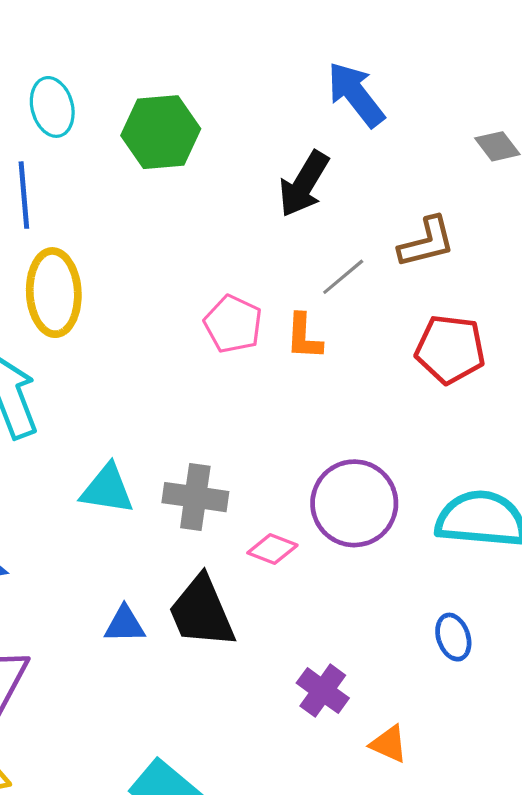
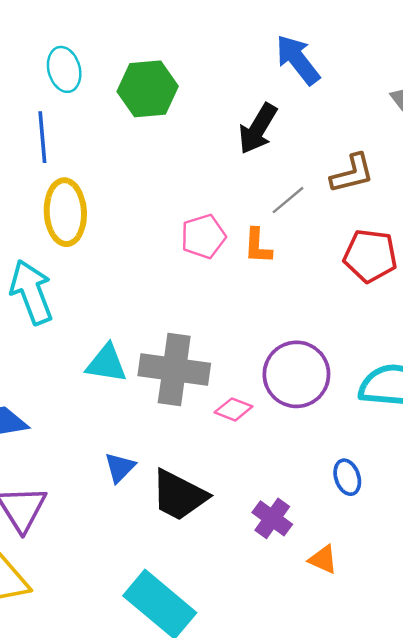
pink pentagon: (233, 324) -> (203, 236), turned 30
gray cross: (195, 497) -> (174, 369), size x1.4
black trapezoid: (202, 612) -> (179, 495), moved, turned -40
blue triangle: (125, 624) -> (120, 468), turned -44
blue ellipse: (453, 637) -> (347, 477), moved

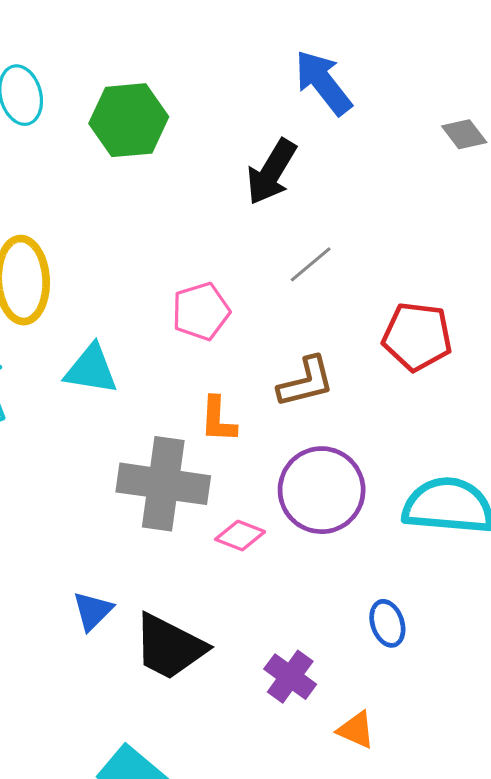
brown L-shape: (352, 173) -> (306, 382), moved
orange L-shape: (258, 246) -> (218, 420), moved
cyan triangle: (106, 363) -> (91, 369), moved

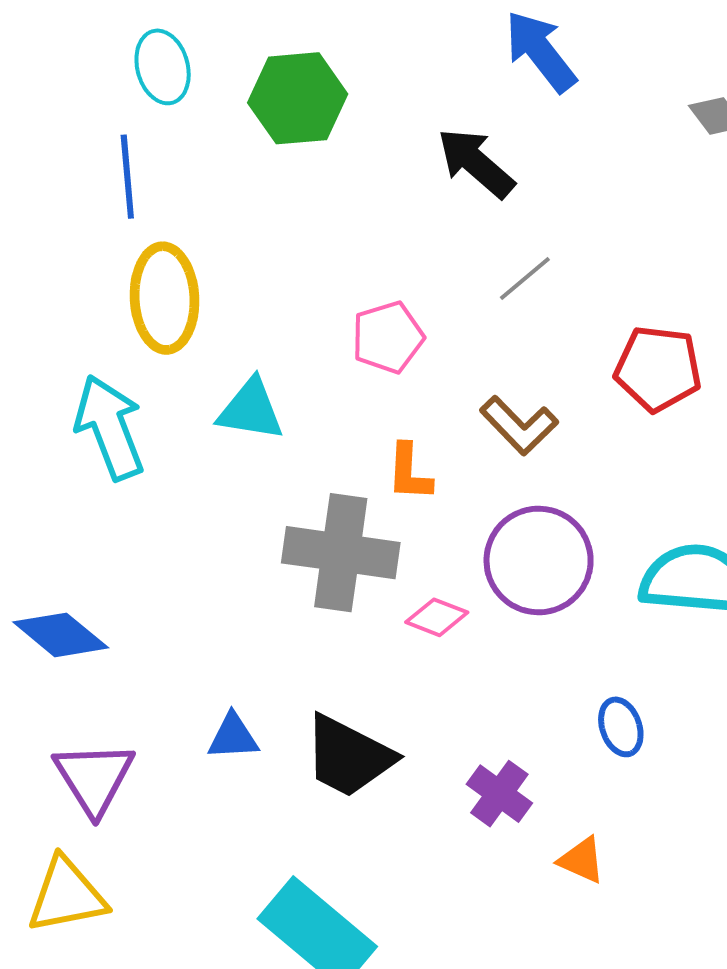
black arrow: (271, 172) -> (476, 163), turned 100
brown L-shape: (306, 382) -> (519, 425), turned 60
blue triangle: (93, 611) -> (233, 737), moved, turned 42

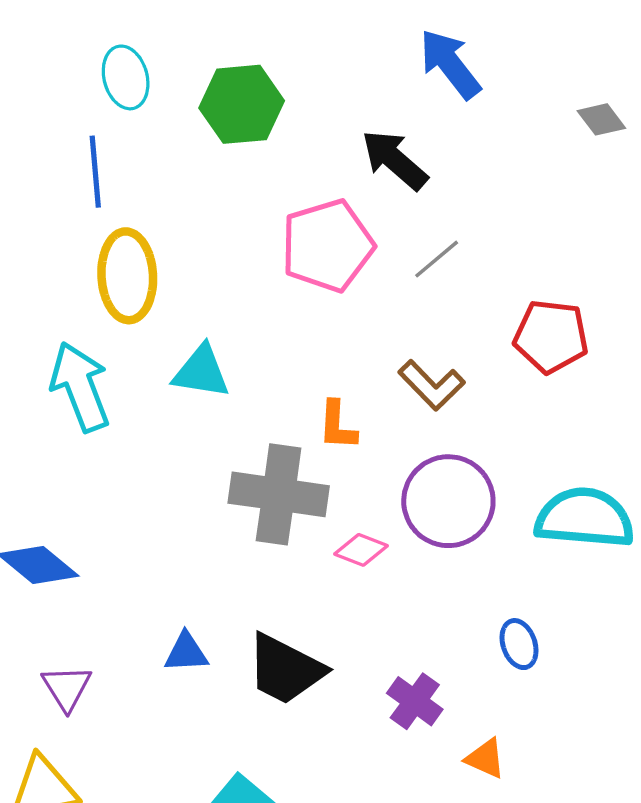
pink pentagon: (388, 337) -> (327, 246), moved, size x1.5
purple triangle: (94, 778) -> (67, 688), size x0.7

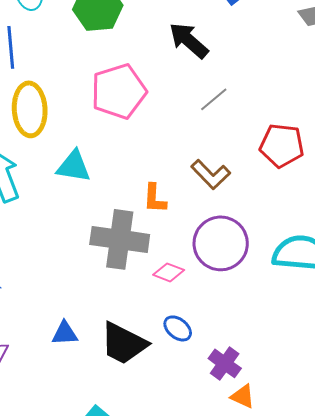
pink pentagon: (327, 246) -> (119, 91), moved
blue ellipse: (519, 644) -> (178, 328), moved, turned -32
purple cross: (415, 701) -> (225, 363), moved

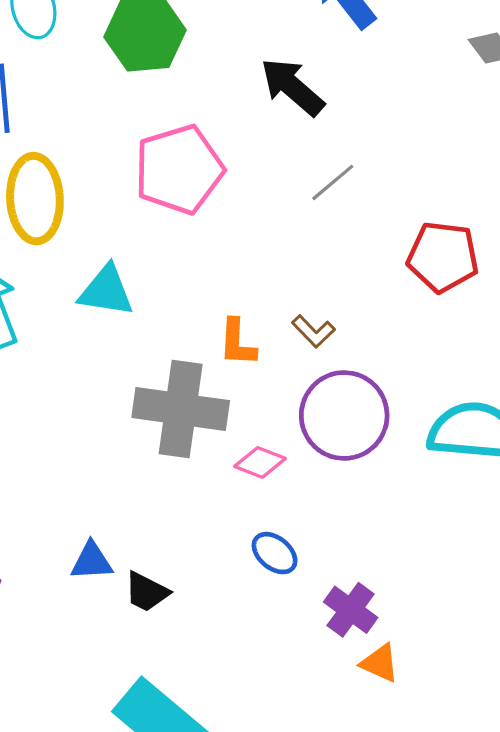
brown L-shape: (211, 174) -> (313, 331), moved, size x0.7
black trapezoid: (124, 343) -> (147, 592), moved, size x0.6

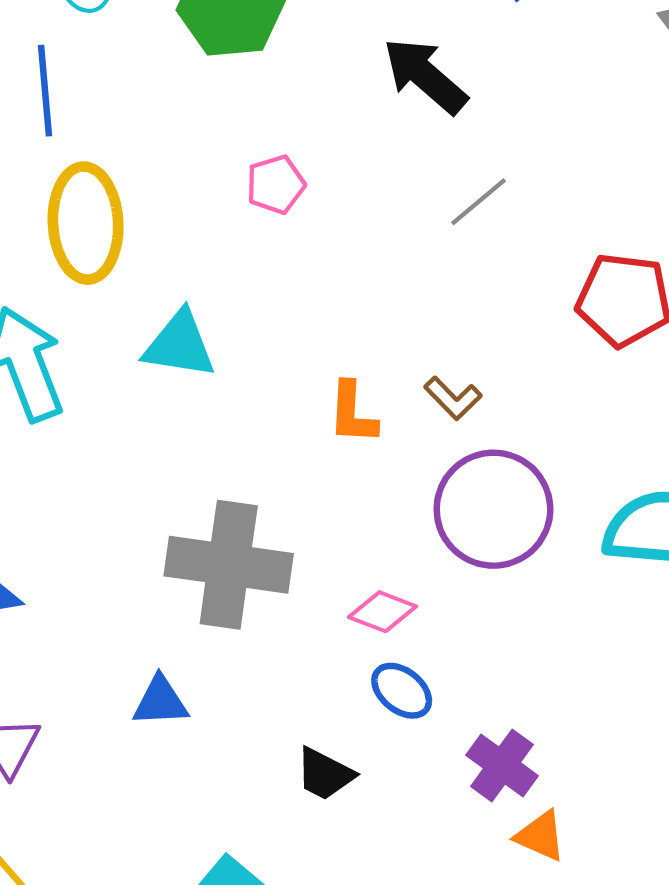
pink pentagon: (179, 169) -> (276, 185), size x0.5
gray cross: (181, 409) -> (229, 565), moved
pink diamond: (260, 462) -> (382, 612), moved
black trapezoid: (147, 592) -> (325, 774), moved

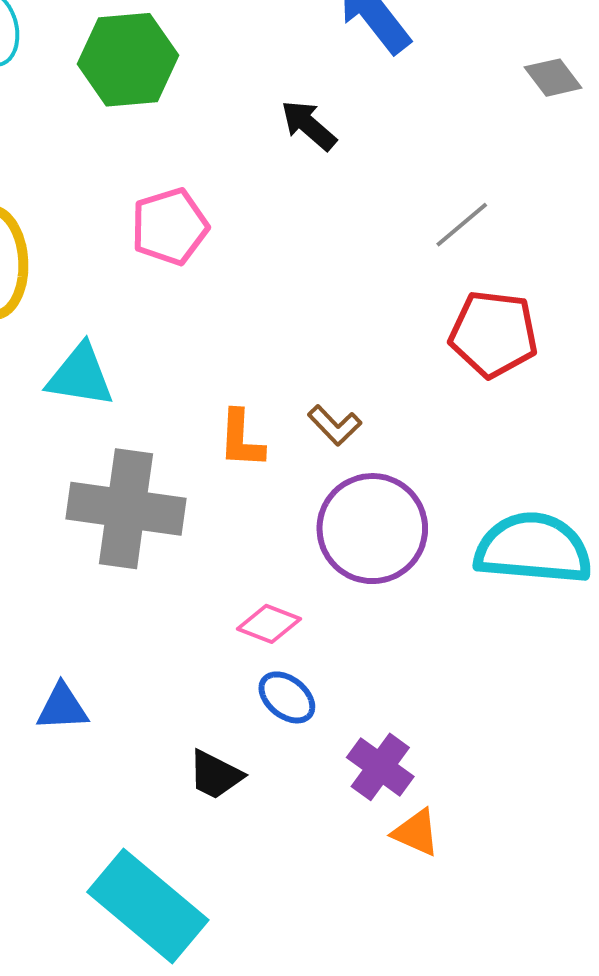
black arrow: (425, 76) -> (309, 125), size x0.7
pink pentagon: (276, 185) -> (170, 227), size x1.4
gray line: (479, 202) -> (462, 225), moved
gray cross: (229, 565) -> (126, 509), moved

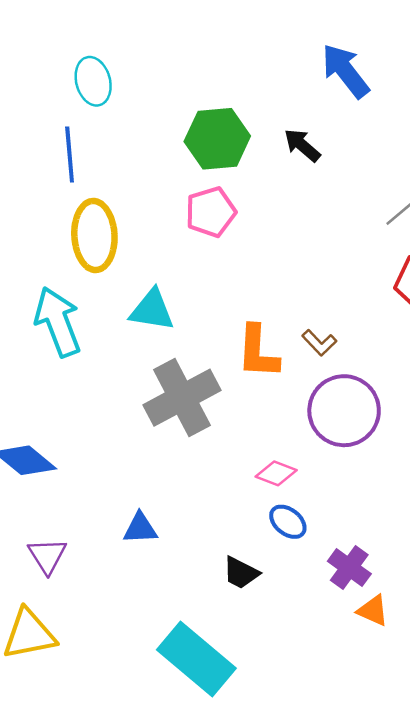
green hexagon: (128, 60) -> (217, 139), moved
orange L-shape: (241, 439) -> (258, 352), size x1.4
gray cross: (126, 509) -> (182, 398), turned -36

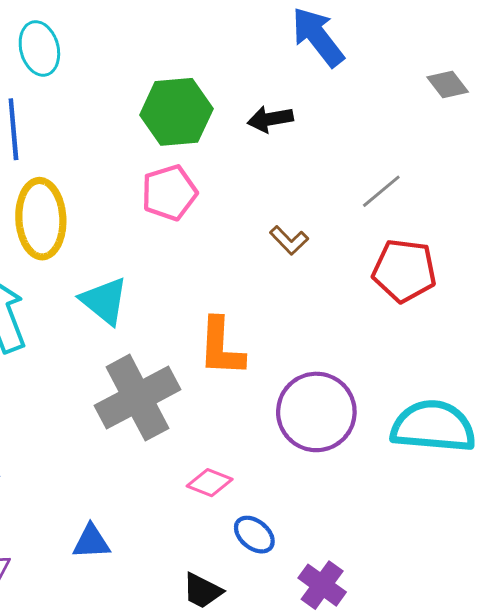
black arrow: (302, 145) -> (270, 119), turned -51
cyan triangle: (152, 310) -> (104, 301), turned 30
brown L-shape: (319, 343) -> (289, 240), moved
pink diamond: (276, 473) -> (210, 483), moved

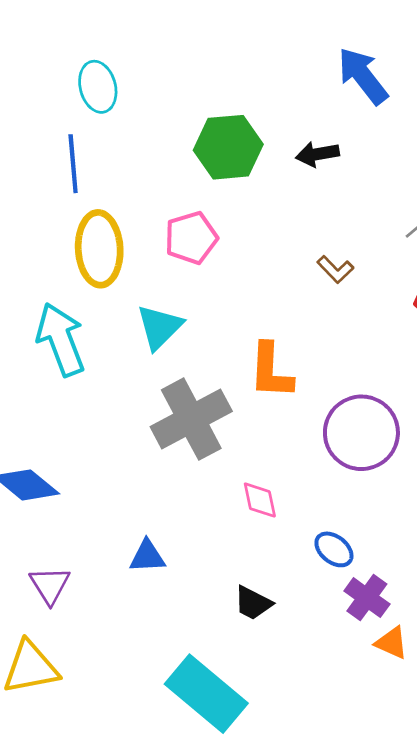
pink pentagon: (169, 193) -> (191, 238), moved
cyan triangle: (104, 301) -> (160, 327), turned 36
pink diamond: (210, 483) -> (260, 500), turned 57
blue ellipse: (254, 535) -> (334, 549), moved

